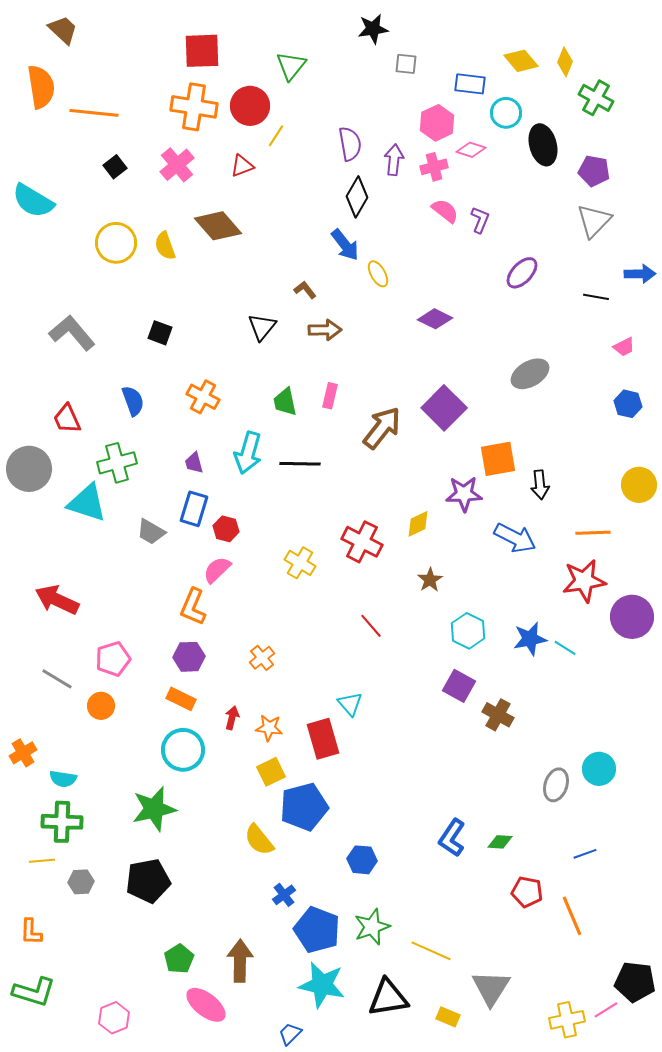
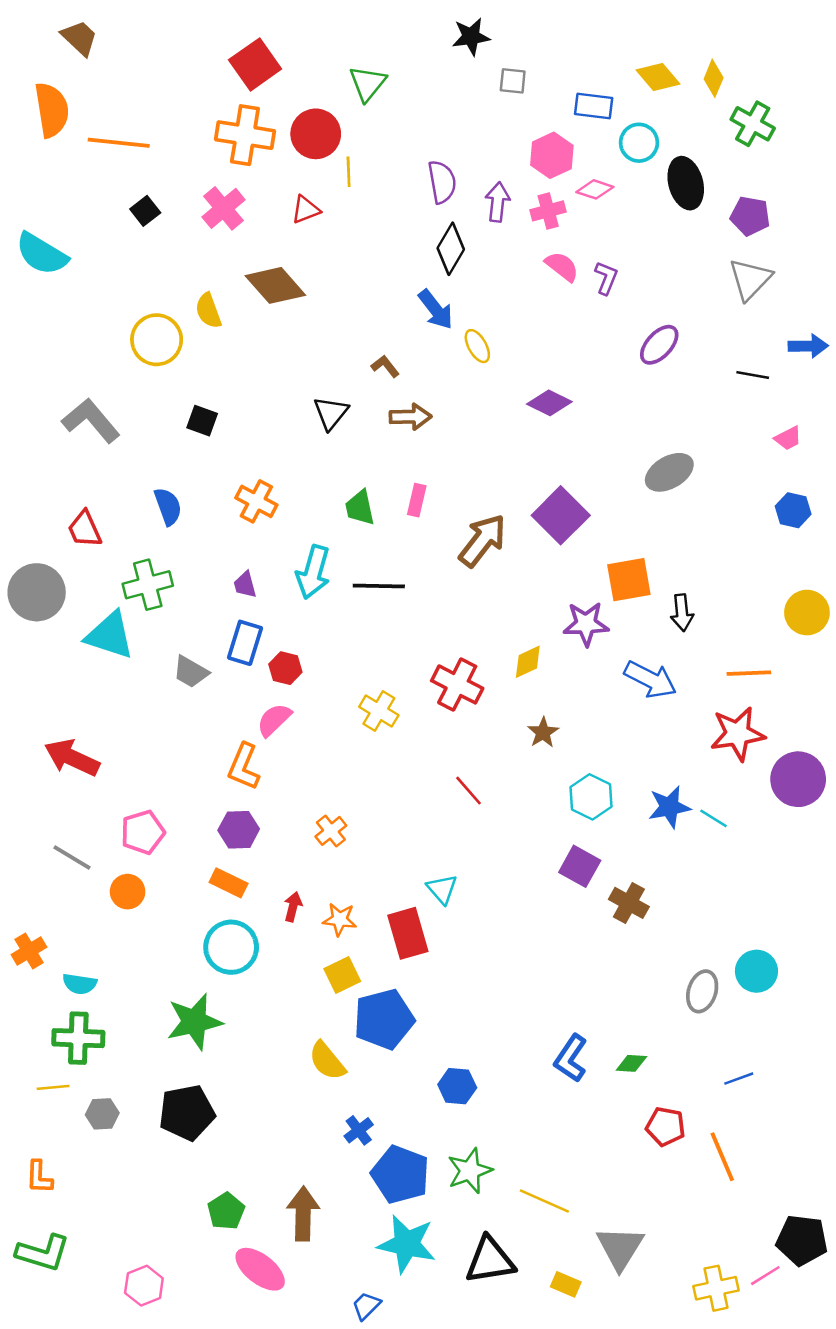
red square: (202, 51) -> (255, 64), turned -33
yellow line: (276, 136) -> (349, 172), turned -35
yellow circle: (116, 243) -> (157, 340), moved

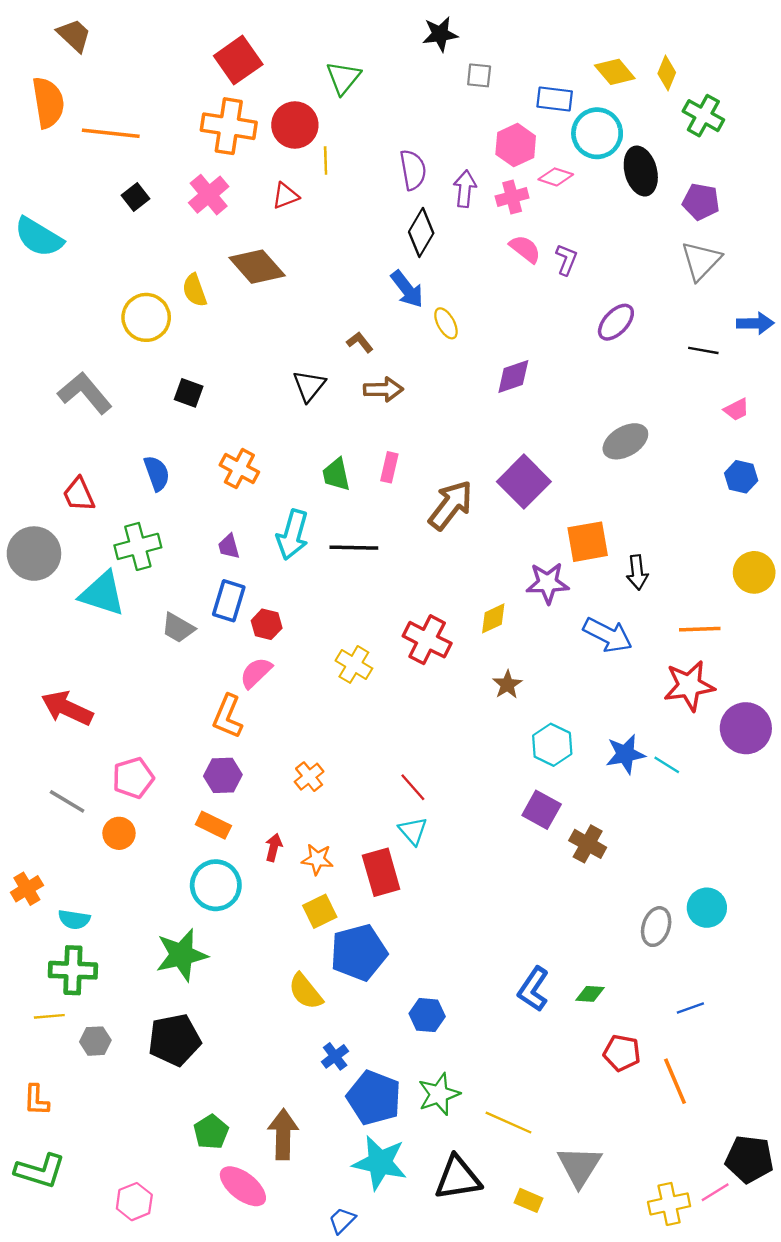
cyan circle: (639, 143) -> (597, 133), size x1.4
purple diamond: (549, 403) -> (513, 376), turned -45
red line: (469, 791) -> (413, 787), moved

